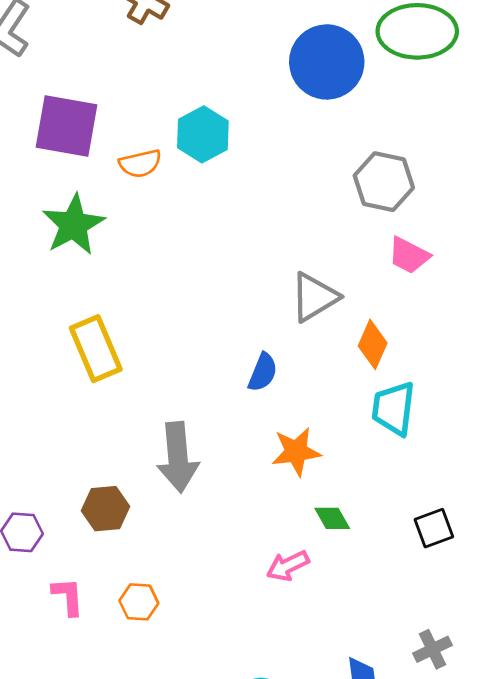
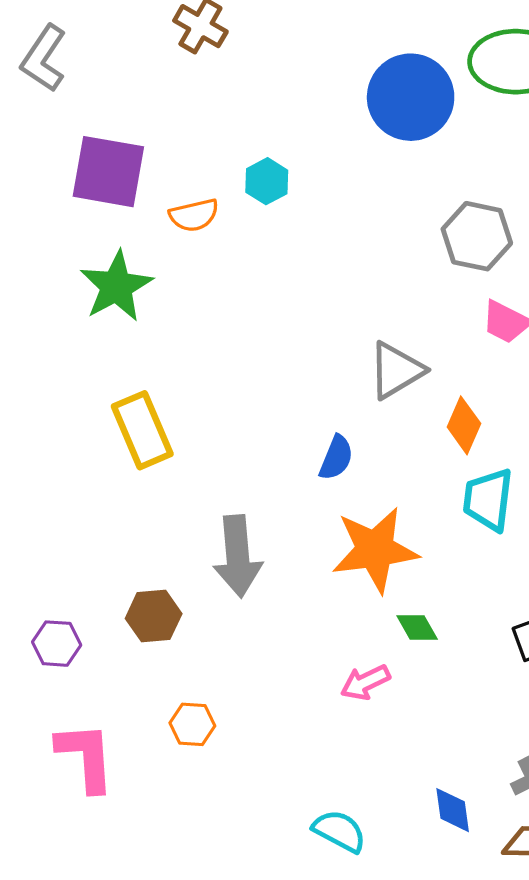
cyan hexagon: (203, 134) -> (267, 181), size x0.7
orange star: (296, 452) -> (375, 550), size x1.5
pink L-shape: (68, 596) -> (86, 757), moved, size x1.6

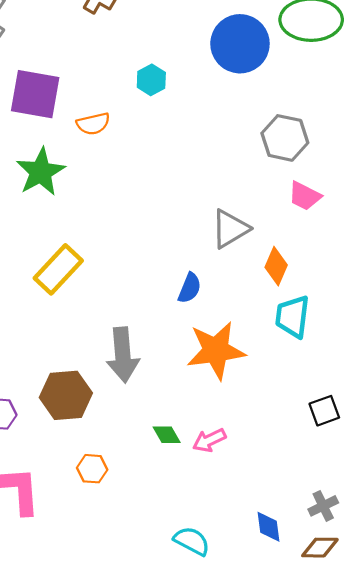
cyan hexagon: (267, 181) -> (151, 80), moved
yellow rectangle: (142, 430) -> (58, 269), turned 66
brown hexagon: (154, 616) -> (66, 395), size x1.4
green diamond: (417, 627) -> (167, 435), moved

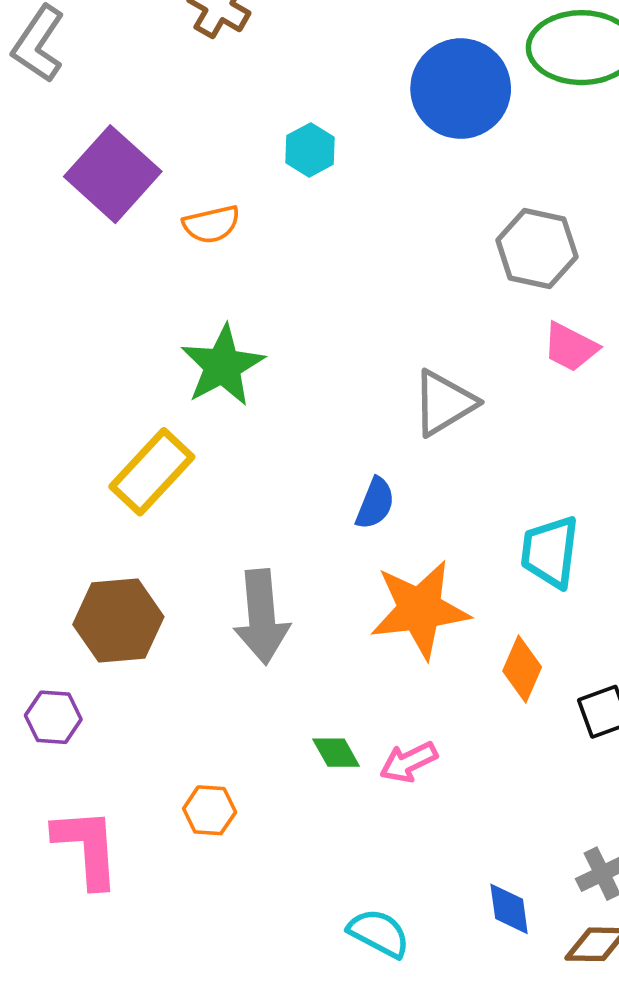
purple square: (35, 94) -> (113, 174), turned 32
green star: (41, 172) -> (223, 366), moved
orange diamond: (276, 266) -> (522, 669), moved
brown hexagon: (66, 395) -> (118, 621), moved

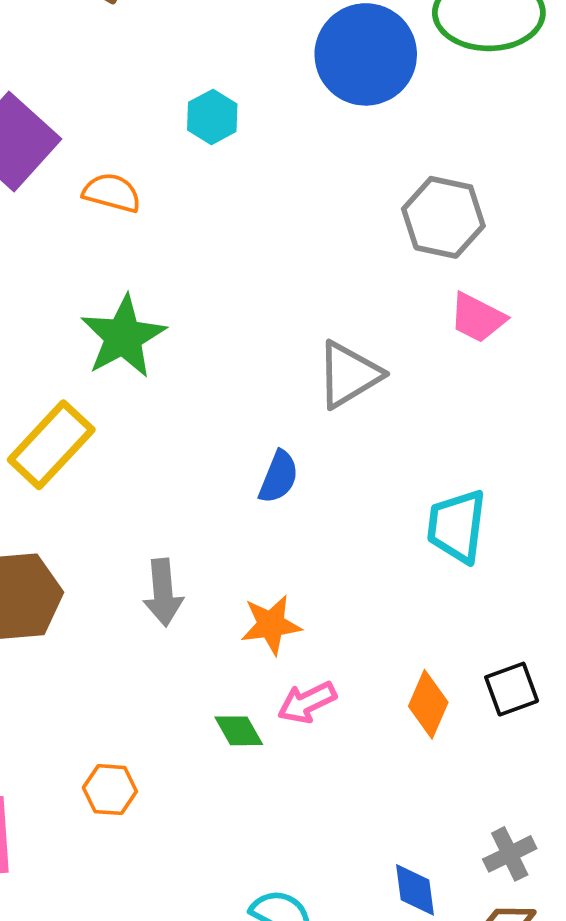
orange semicircle: (211, 224) -> (112, 193), turned -152
orange star: (420, 609) -> (271, 625), moved, size x0.6
gray arrow: (262, 617) -> (163, 592), size x0.7
orange diamond: (522, 669) -> (428, 704), moved
pink arrow: (409, 762) -> (307, 702), moved

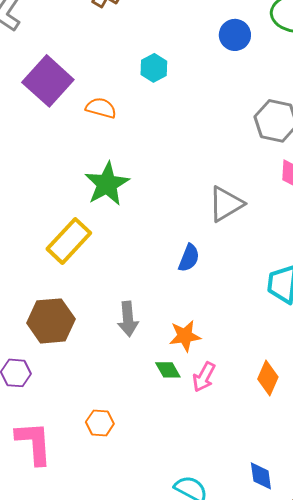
blue circle: (366, 54) -> (235, 35), size x0.6
pink arrow: (307, 702) -> (204, 377), turned -36
green diamond: (239, 731) -> (168, 370), moved

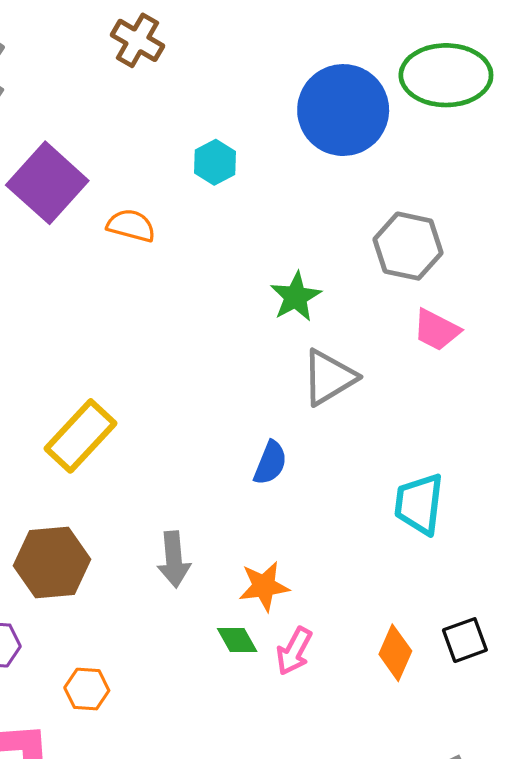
blue circle: (235, 35) -> (343, 110), size x1.8
green star: (107, 184) -> (296, 297), moved, size x0.7
orange hexagon: (100, 423) -> (87, 689), moved

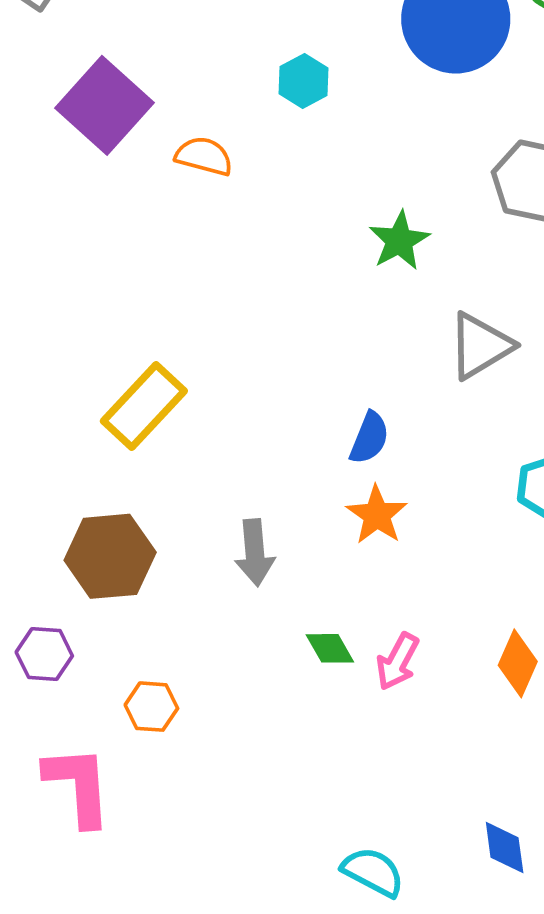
gray triangle: (329, 377) -> (480, 346), moved
orange star: (264, 586) -> (377, 515), moved, turned -30

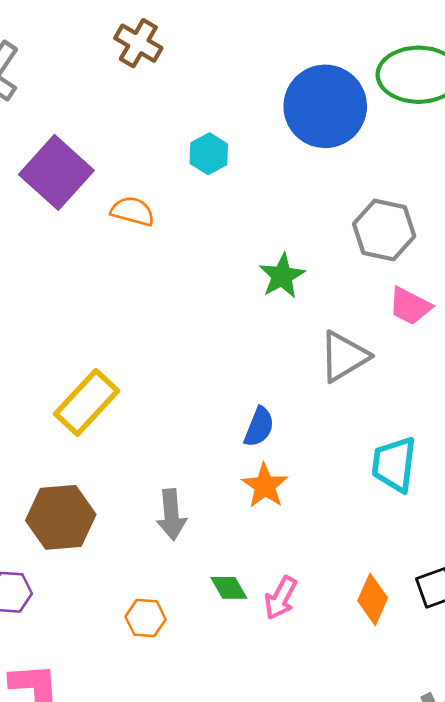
orange hexagon: (151, 707) -> (146, 618), moved

